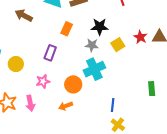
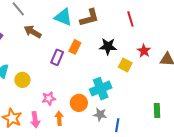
red star: (140, 37) -> (144, 51), moved
gray star: (92, 45) -> (100, 115), moved
yellow square: (118, 45) -> (125, 65), turned -32
purple rectangle: (50, 53) -> (57, 57), moved
orange arrow: (66, 106) -> (59, 118), moved, turned 104

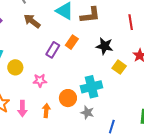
pink star: (49, 98) -> (40, 80), moved
blue line: (117, 125) -> (112, 127), moved

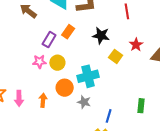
yellow circle: (15, 67) -> (57, 63), moved
pink star: (40, 80) -> (39, 62), moved

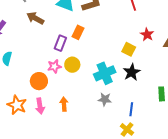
black star: (101, 36) -> (132, 72), moved, turned -30
orange circle: (65, 88) -> (39, 81), moved

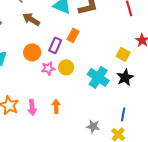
cyan cross: (105, 73) -> (98, 77), turned -35
orange circle: (39, 81) -> (32, 52), moved
gray star: (105, 99) -> (93, 126), moved

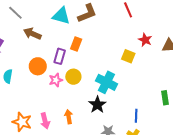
black star: (125, 77) -> (97, 105), moved

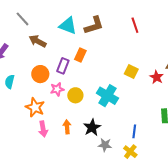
red star: (145, 40) -> (157, 77), moved
yellow circle: (73, 77) -> (75, 95), moved
black star: (97, 105) -> (92, 128), moved
orange star: (22, 122) -> (35, 107), moved

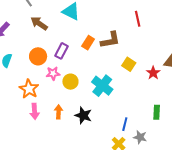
brown L-shape: (94, 25) -> (110, 40), moved
orange rectangle: (80, 55) -> (88, 43), moved
black star: (92, 128) -> (83, 115), turned -30
gray star: (105, 145) -> (140, 137), moved

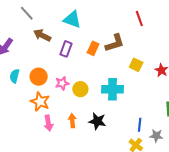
purple rectangle: (61, 51) -> (66, 49), moved
orange circle: (38, 56) -> (39, 77), moved
cyan cross: (102, 86) -> (112, 89), turned -30

